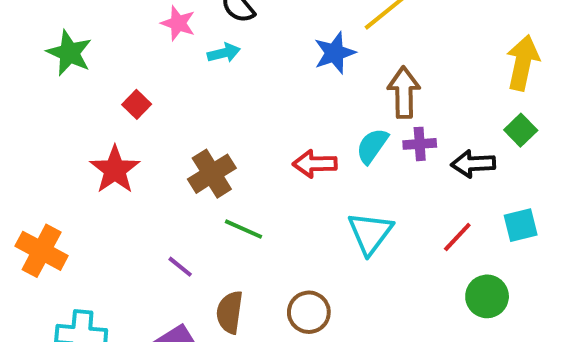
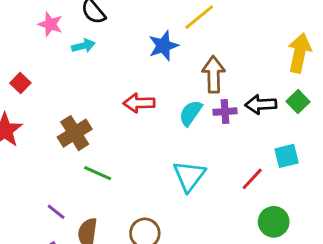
red arrow: (315, 164) -> (139, 103), moved
black arrow: (473, 164) -> (261, 104), moved
cyan square: (521, 225) -> (287, 156), moved
purple line: (180, 267) -> (56, 212), moved

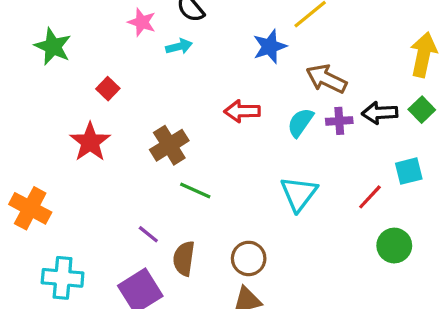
brown arrow: (214, 74) -> (326, 79), turned -63

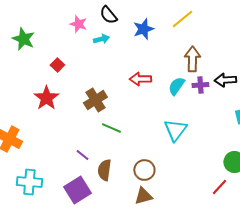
blue star: (270, 46) -> (143, 29), moved
brown arrow: (326, 79) -> (192, 59), turned 65
red line: (370, 197) -> (219, 187), moved

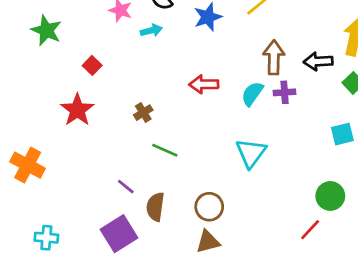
black arrow: (225, 80) -> (318, 61), moved
brown cross: (95, 100) -> (143, 113), size x0.6
cyan cross: (29, 182) -> (46, 238), moved, size x0.7

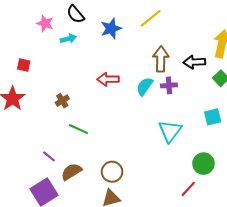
red square: (92, 65) -> (24, 65), turned -32
cyan triangle: (251, 153) -> (170, 131), moved
brown semicircle: (155, 207) -> (71, 172), turned 50

